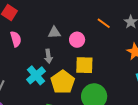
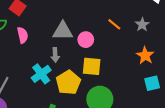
gray triangle: (54, 33) -> (63, 31), size x1.5

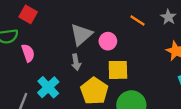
gray triangle: (63, 31) -> (81, 35), turned -35
pink semicircle: (23, 35) -> (28, 53), moved
cyan cross: (41, 74) -> (48, 87), moved

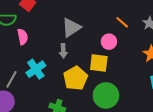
pink circle: (108, 41) -> (109, 42), moved

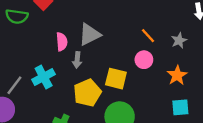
pink semicircle: (23, 37) -> (62, 42), moved
pink circle: (109, 42) -> (144, 60), moved

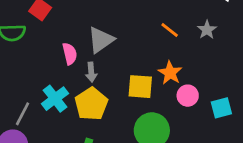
pink circle: (144, 60) -> (188, 96), moved
orange star: (177, 75) -> (170, 73), moved
yellow pentagon: (87, 93) -> (91, 104), moved

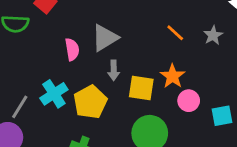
gray arrow: (91, 72) -> (114, 70), moved

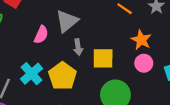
pink semicircle: (72, 49) -> (41, 35), turned 42
orange star: (173, 76) -> (141, 40), moved

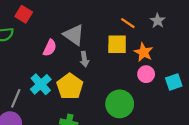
gray triangle: (67, 21) -> (74, 35), turned -45
yellow square: (103, 58) -> (117, 44), moved

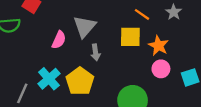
gray triangle: (74, 35) -> (84, 27), turned 35

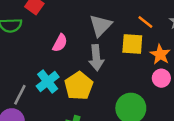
gray triangle: (84, 27) -> (101, 25), moved
gray arrow: (96, 52) -> (96, 58), size x1.5

